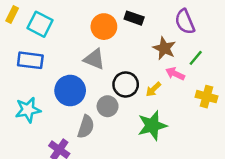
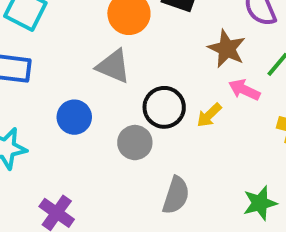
blue circle: (70, 91) -> (74, 117), size x0.7
green star: (152, 126) -> (260, 203), moved, size x0.7
gray semicircle: (86, 127) -> (176, 195), moved

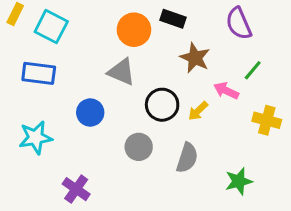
brown star: (227, 49) -> (195, 58), moved
gray circle: (135, 143) -> (139, 147), moved
gray semicircle: (176, 195) -> (187, 158), moved

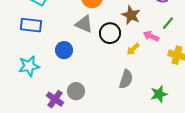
black circle: (162, 105) -> (110, 33), moved
gray circle: (139, 147) -> (76, 91), moved

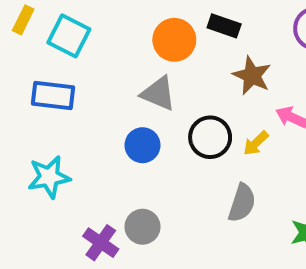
black circle: (110, 33) -> (210, 137), moved
blue circle: (64, 50) -> (143, 145), moved

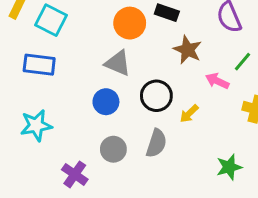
yellow arrow: (256, 143) -> (189, 114), moved
gray semicircle: (242, 203) -> (156, 143), moved
gray circle: (143, 227) -> (113, 149), moved

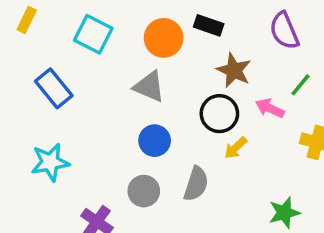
cyan square: (51, 20) -> (93, 34), moved
blue rectangle: (39, 65) -> (54, 88), turned 44
black circle: (156, 96) -> (219, 114), moved
blue circle: (106, 102) -> (155, 141), moved

